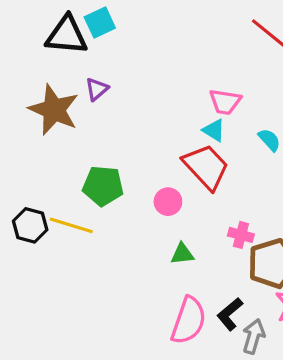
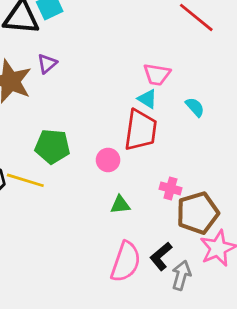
red trapezoid: (206, 167) -> (141, 130), turned 51

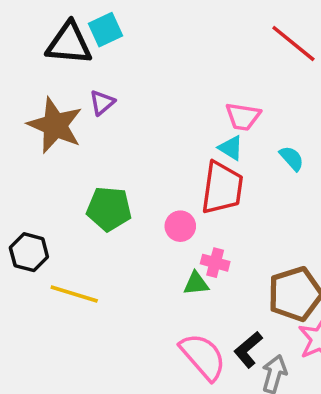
yellow line: (25, 180) -> (74, 294), moved
pink cross: (170, 188) -> (215, 263), moved
pink semicircle: (126, 262) -> (203, 357), turned -60

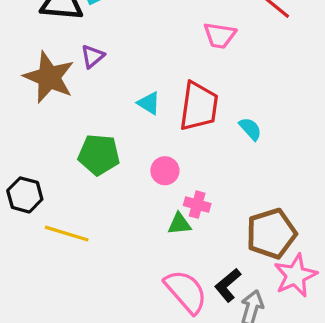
pink trapezoid: (243, 117) -> (220, 35), moved
cyan triangle: (231, 148) -> (149, 103), moved
cyan semicircle: (292, 158) -> (250, 129), moved
red trapezoid: (222, 188) -> (199, 106), moved

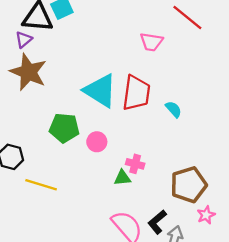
purple triangle: (92, 56) -> (24, 40), moved
cyan triangle: (149, 103) -> (100, 91), size x2.0
pink circle: (165, 171) -> (97, 142), moved
pink star: (295, 275) -> (206, 215), size x0.6

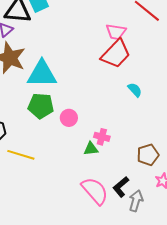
cyan triangle: (100, 91) -> (42, 74), moved, turned -32
red trapezoid: (136, 93) -> (116, 54), moved, turned 36
brown pentagon: (189, 185) -> (148, 155), size x0.7

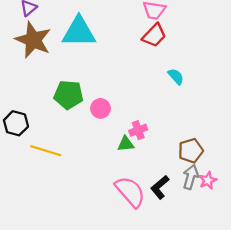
red trapezoid: (116, 54) -> (154, 35), size x0.7
cyan triangle: (42, 74) -> (79, 32), moved
pink cross: (102, 137) -> (138, 130), turned -35
gray arrow: (136, 201) -> (191, 177), moved

